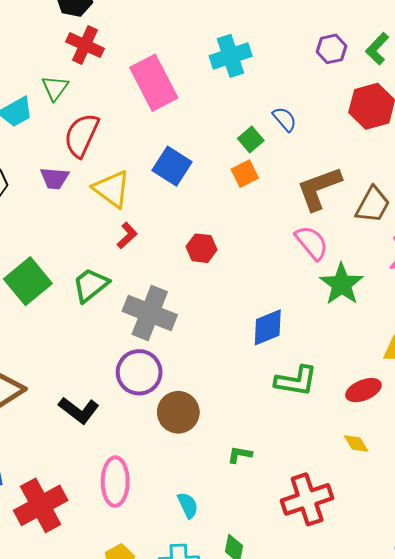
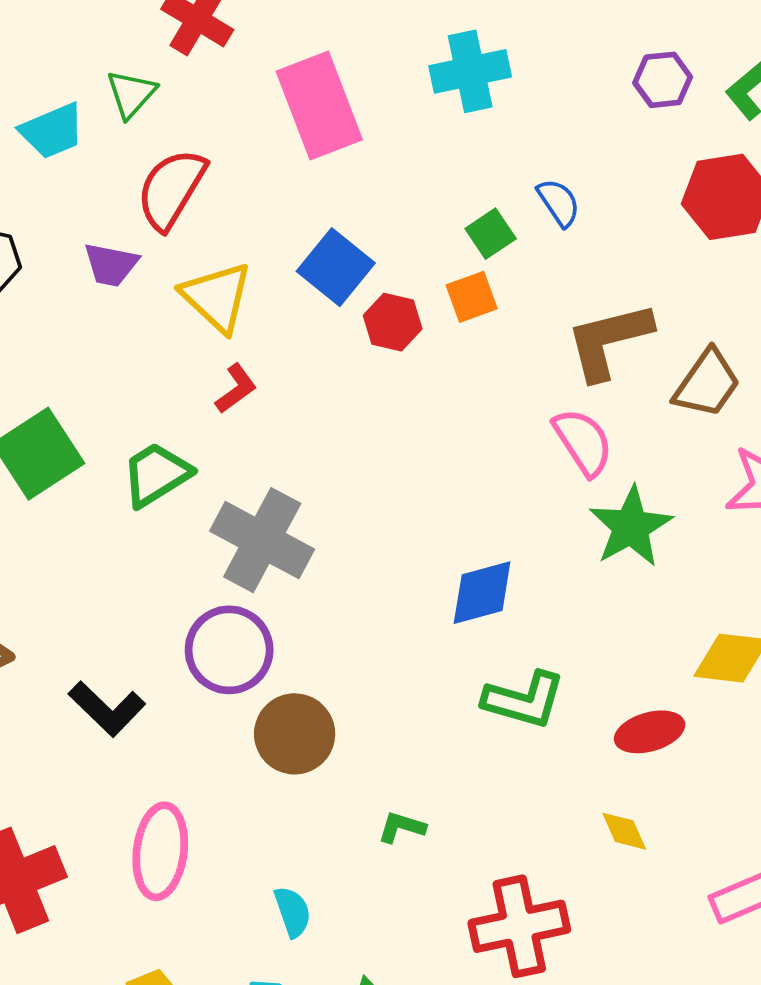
red hexagon: (202, 248) -> (393, 322), moved

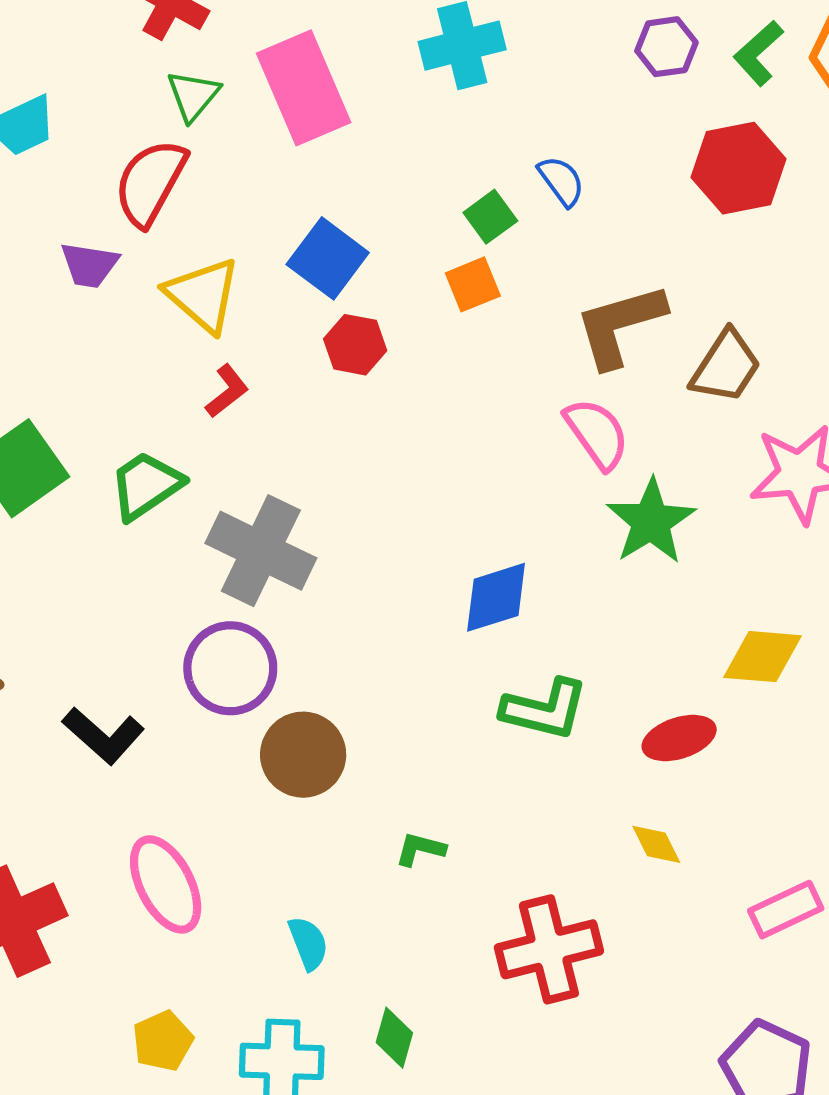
green triangle: (131, 94) -> (193, 95), moved
red hexagon: (393, 322) -> (355, 345), moved
pink ellipse: (160, 851) -> (166, 884), turned -32

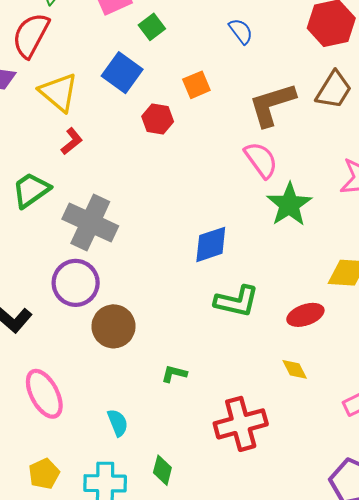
green square: (490, 217) -> (152, 27), moved
red hexagon: (355, 345) -> (158, 119), moved
brown trapezoid: (726, 367) -> (334, 90), moved

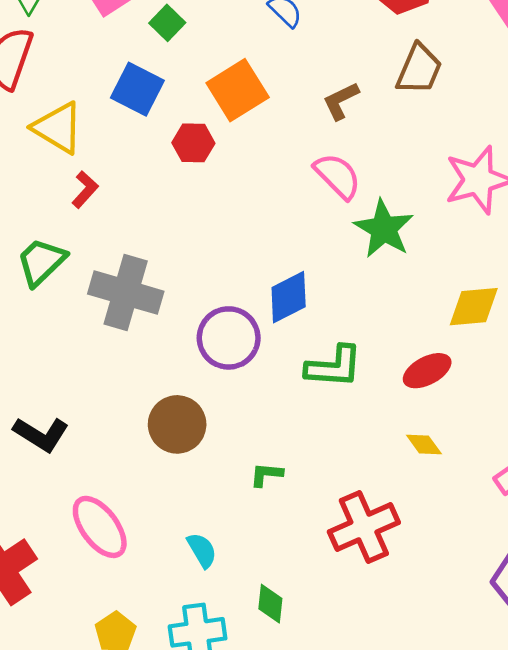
orange square: (196, 85) -> (238, 90), size x1.6
brown L-shape: (272, 104) -> (341, 101), size x0.6
purple circle: (76, 283) -> (229, 338), moved

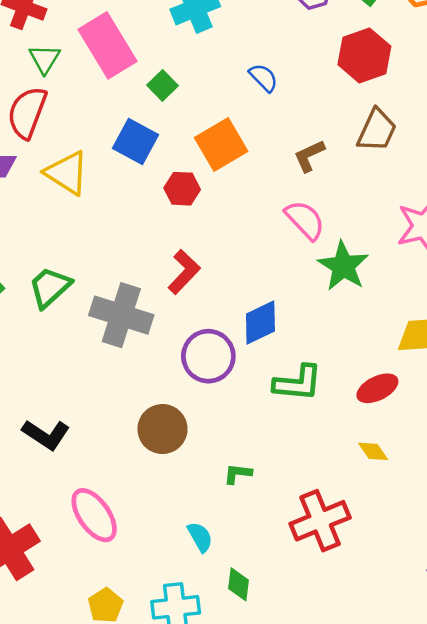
red L-shape: (85, 189) -> (184, 272), moved, size x1.4
cyan semicircle: (202, 550) -> (200, 537), moved

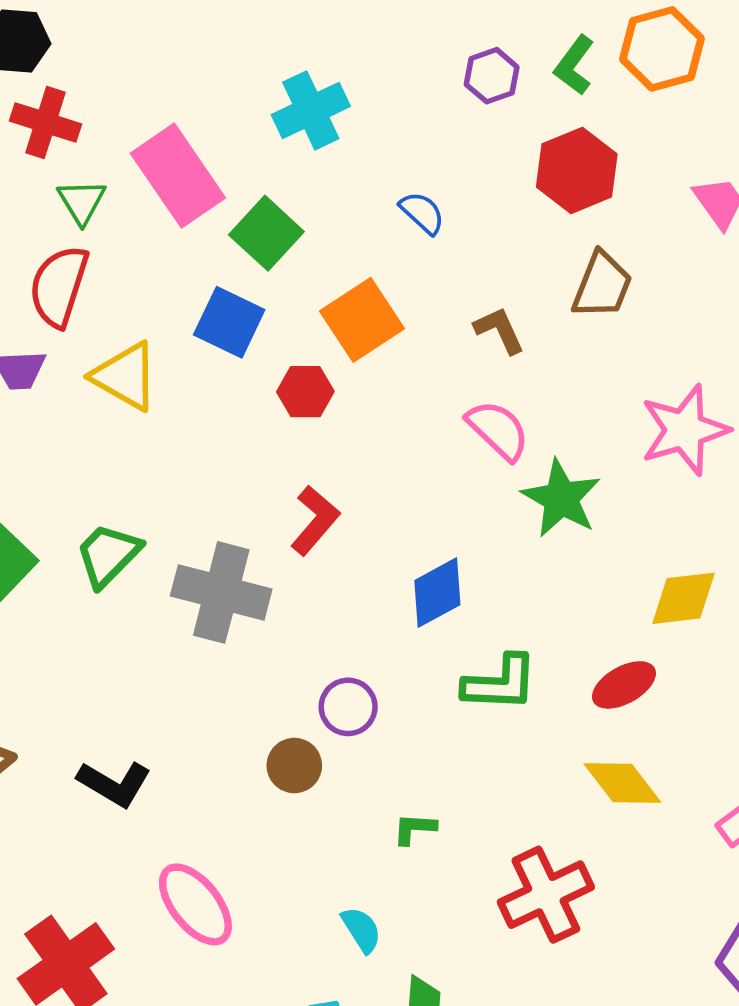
green square: (162, 85) -> (266, 233), size x1.5
brown L-shape: (309, 156) -> (499, 330), turned 93
purple circle: (208, 356) -> (348, 707), moved, size x0.7
brown circle: (162, 429) -> (294, 766), size x0.7
yellow diamond: (373, 451) -> (622, 783), size x1.6

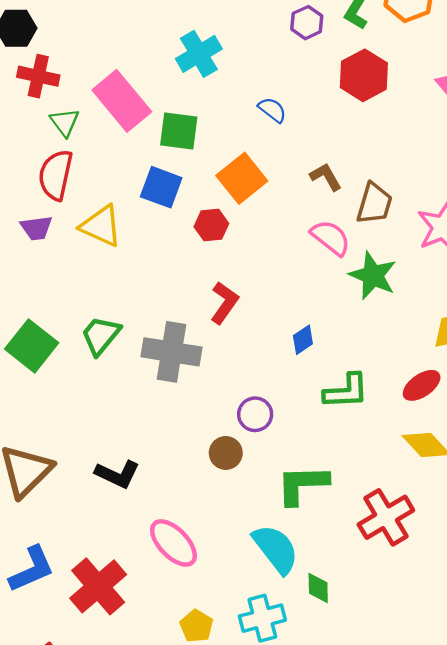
green square: (266, 233) -> (179, 131), turned -30
brown trapezoid: (602, 285) -> (374, 204), moved
blue diamond: (437, 593) -> (303, 340), size x0.7
green L-shape: (414, 829) -> (302, 485), size x2.0
cyan semicircle: (361, 930) -> (276, 549), size x1.8

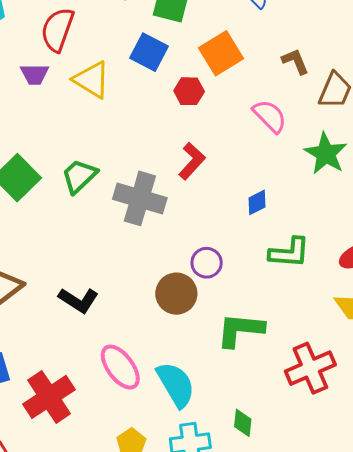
pink semicircle: (331, 238) -> (270, 116), moved
brown circle: (226, 453) -> (176, 294), size x1.4
cyan semicircle: (276, 549) -> (176, 385), moved

